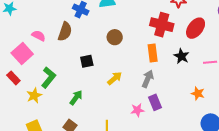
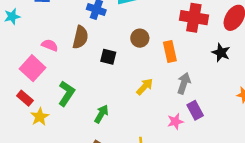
orange rectangle: (153, 53) -> (170, 52), moved
black square: (87, 61) -> (108, 57), moved, turned 32
yellow star: (34, 95) -> (40, 117), moved

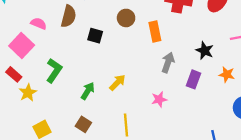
black star: (221, 53) -> (205, 51), moved
yellow arrow: (145, 87) -> (118, 83), moved
purple rectangle: (195, 110) -> (193, 79), moved, turned 48

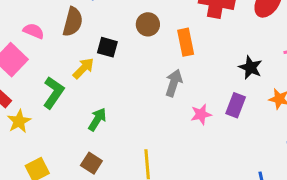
gray arrow: (168, 62) -> (174, 83), moved
yellow arrow: (118, 83) -> (83, 68), moved
pink star: (159, 99) -> (201, 114), moved

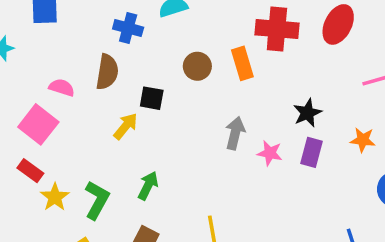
orange rectangle: (186, 42) -> (242, 63), moved
black star: (250, 67) -> (307, 113), moved, turned 30
green L-shape: (53, 93) -> (97, 200), moved
pink star: (201, 114) -> (270, 153), moved, turned 30

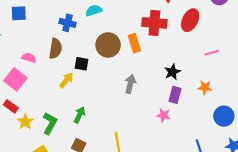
brown circle: (197, 66) -> (108, 45), size x1.5
pink star: (270, 153) -> (163, 115), moved

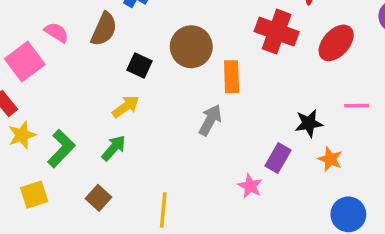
orange rectangle: (134, 43) -> (232, 77), moved
black star: (172, 72) -> (309, 123), moved
yellow arrow: (66, 80) -> (126, 107), moved

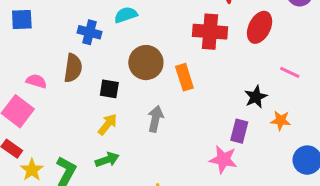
pink line: (357, 106) -> (290, 72), turned 42
gray arrow: (210, 120) -> (155, 119), moved
green arrow: (114, 148) -> (107, 160), turned 45
pink star: (250, 186) -> (223, 159), size x1.4

